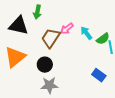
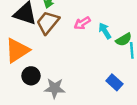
brown trapezoid: (51, 38) -> (48, 22), moved
black circle: (45, 65) -> (31, 76), moved

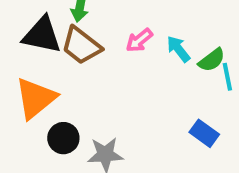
brown trapezoid: (48, 22) -> (81, 46), turned -85

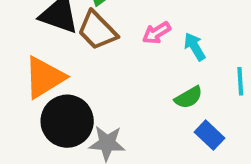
green semicircle: (212, 60) -> (189, 97), moved
black circle: (63, 138) -> (67, 121), size x1.6

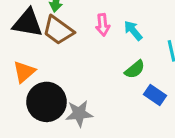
pink arrow: (156, 33) -> (103, 25), turned -55
orange triangle: (44, 77) -> (24, 72), size x0.7

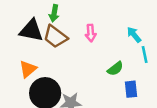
cyan arrow: (133, 31) -> (134, 35), moved
blue rectangle: (155, 95) -> (131, 89), turned 49

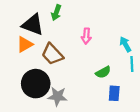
brown trapezoid: (55, 37) -> (52, 54), moved
orange triangle: (28, 69) -> (25, 44), moved

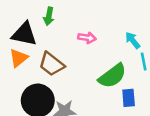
pink arrow: (86, 36) -> (87, 38), turned -77
green semicircle: (103, 72) -> (112, 76), size x1.6

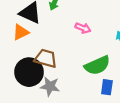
brown trapezoid: (52, 64) -> (46, 58), moved, turned 145

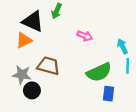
black circle: (29, 72) -> (32, 90), moved, size x0.6
gray star: (50, 86) -> (22, 75), moved

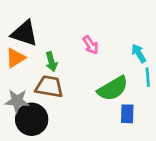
green arrow: (57, 11) -> (51, 62), moved, turned -32
pink arrow: (85, 36) -> (91, 45), turned 40
black circle: (32, 90) -> (32, 119), size x1.5

